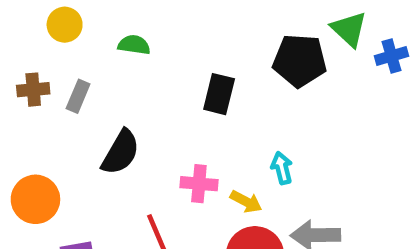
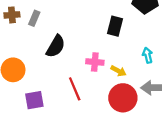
black rectangle: (219, 94) -> (115, 26), moved
cyan arrow: (282, 168) -> (148, 55), moved

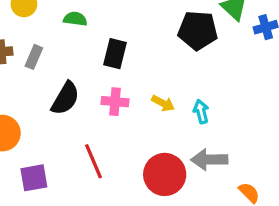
black rectangle: (115, 26) -> (115, 54), moved
pink cross: (95, 62) -> (115, 102), moved
yellow arrow: (118, 71) -> (163, 103), moved

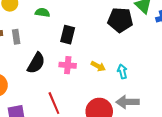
gray rectangle: (34, 57) -> (16, 37), turned -32

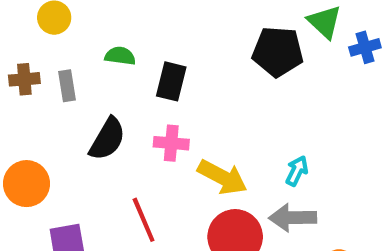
green semicircle: (42, 13) -> (120, 56), moved
yellow arrow: (98, 66) -> (222, 177), moved, size x1.6
cyan arrow: (122, 71) -> (297, 171), moved, turned 40

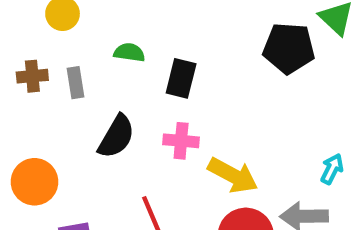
cyan arrow: (297, 171) -> (332, 169), moved

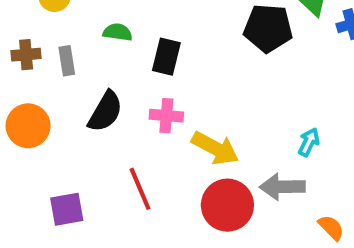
orange circle: (34, 182) -> (28, 126), moved

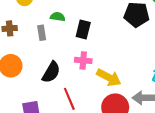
gray rectangle: (67, 61) -> (42, 33), moved
black semicircle: (105, 112) -> (51, 72), moved

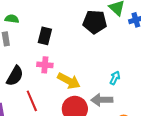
green semicircle: (58, 17) -> (12, 19), moved

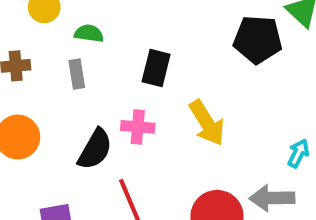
pink cross: (45, 65) -> (138, 127), moved
yellow arrow: (69, 81) -> (207, 123), moved, turned 30

